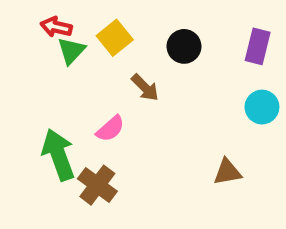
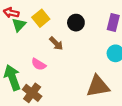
pink semicircle: (110, 129) -> (39, 64), turned 72
brown triangle: (227, 172) -> (98, 86), size x1.6

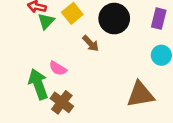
black circle: (76, 23) -> (114, 19), size x1.5
pink semicircle: (39, 64) -> (58, 68), moved

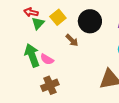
green arrow: (38, 84) -> (32, 55), moved
brown cross: (62, 102) -> (50, 85), turned 30

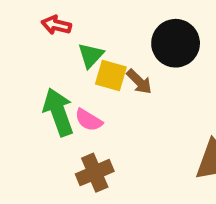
yellow square: (58, 17) -> (111, 76), moved, turned -35
green triangle: (38, 23) -> (91, 55), moved

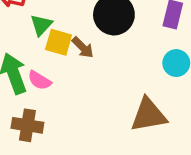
brown cross: (95, 173) -> (27, 125), moved, turned 32

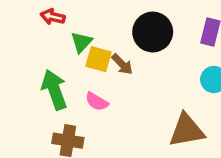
pink semicircle: (40, 80) -> (97, 102), moved

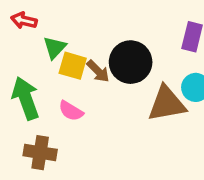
black circle: (153, 32) -> (131, 62), moved
brown triangle: (187, 130) -> (167, 104), moved

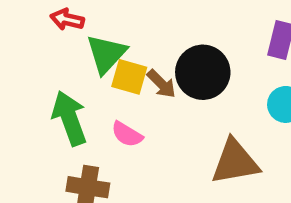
green triangle: (55, 48) -> (106, 54), size x1.4
brown triangle: (167, 104) -> (235, 162), moved

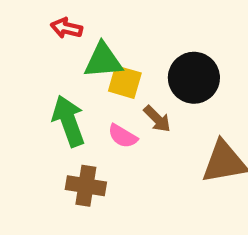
green triangle: (106, 54) -> (103, 60), turned 42
brown arrow: (161, 84) -> (157, 119), moved

